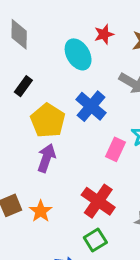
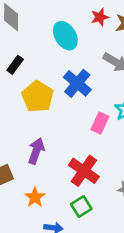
red star: (104, 34) -> (100, 17), moved
purple arrow: (46, 158) -> (36, 151), moved
orange star: (41, 211) -> (35, 197), moved

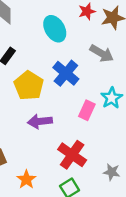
purple arrow: (36, 151) -> (40, 121), moved, turned -115

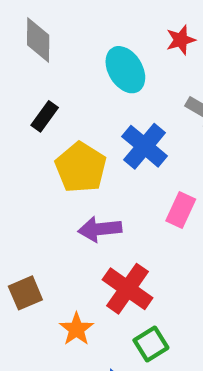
red cross: (72, 155) -> (128, 289), moved

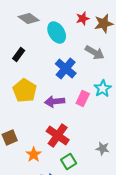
gray diamond: (38, 40) -> (29, 18), moved, turned -55
yellow pentagon: (81, 167) -> (25, 90), moved
purple arrow: (100, 229) -> (55, 102), moved

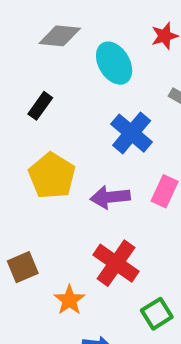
gray diamond: (29, 18) -> (60, 36), turned -30
green square: (69, 162) -> (157, 314), moved

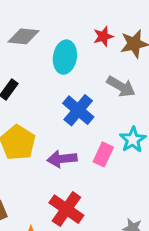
cyan ellipse: (114, 63) -> (65, 57), turned 40

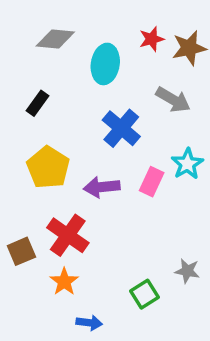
red cross: (66, 209) -> (68, 235), moved

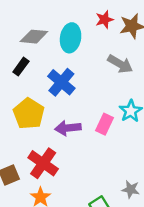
gray diamond: (55, 39) -> (34, 37), moved
blue cross: (121, 128) -> (61, 82), moved

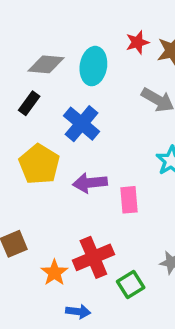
pink rectangle: (105, 124) -> (129, 200), moved, turned -30
red cross: (43, 163) -> (93, 257), moved, turned 32

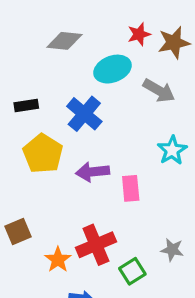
gray diamond: (46, 64) -> (64, 41), moved
cyan ellipse: (93, 66) -> (113, 69), moved, turned 60
black rectangle: (29, 103) -> (26, 106), moved, turned 45

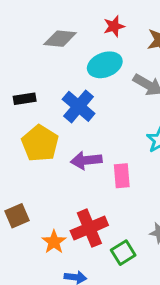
red star: (139, 34) -> (114, 26), moved

